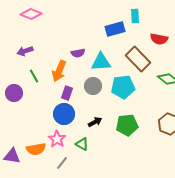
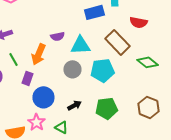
purple rectangle: (67, 93) -> (27, 78), moved

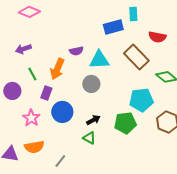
cyan pentagon: (102, 70) -> (141, 100), moved
pink star: (36, 122) -> (31, 118), moved
green triangle: (61, 127) -> (89, 138), moved

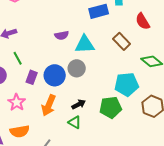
red semicircle: (157, 37) -> (143, 21), turned 48
brown rectangle: (136, 57) -> (122, 41), size x0.7
orange arrow: (57, 69) -> (49, 105), moved
blue circle: (62, 112) -> (55, 75), moved

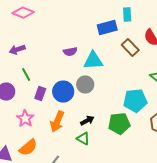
brown rectangle: (122, 41) -> (130, 48), moved
orange semicircle: (20, 131) -> (28, 148), turned -30

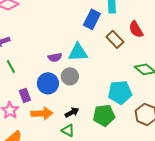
blue rectangle: (107, 28) -> (92, 19), turned -48
purple semicircle: (70, 52) -> (55, 57), moved
purple rectangle: (40, 94) -> (25, 95), moved, turned -40
orange arrow: (57, 122) -> (42, 113), turned -115

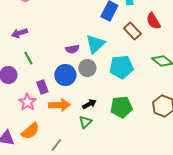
cyan triangle: (78, 52) -> (95, 44), turned -40
cyan pentagon: (120, 92) -> (121, 67), moved
green triangle: (68, 130) -> (85, 122), turned 48

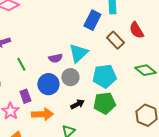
green line: (28, 58) -> (21, 64), moved
black arrow: (89, 104) -> (77, 104), moved
green pentagon: (121, 107) -> (104, 103), moved

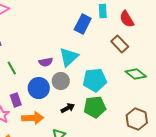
red semicircle: (136, 30) -> (127, 19), moved
brown rectangle: (115, 40) -> (120, 44), moved

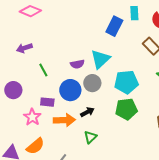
purple rectangle: (16, 100) -> (47, 102), turned -64
black arrow: (68, 108) -> (87, 112), moved

